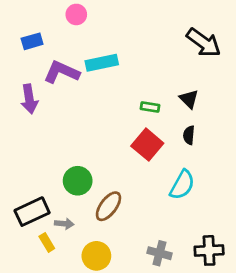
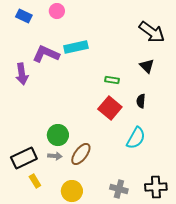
blue rectangle: (32, 41) -> (24, 16), moved, turned 42
black triangle: (189, 99) -> (147, 66), moved
gray arrow: (64, 224) -> (55, 156), moved

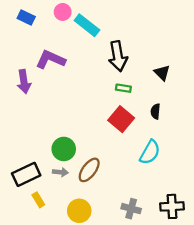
black arrow: (152, 32) -> (118, 56), moved, turned 44
cyan rectangle: (76, 47) -> (87, 25), moved, turned 50

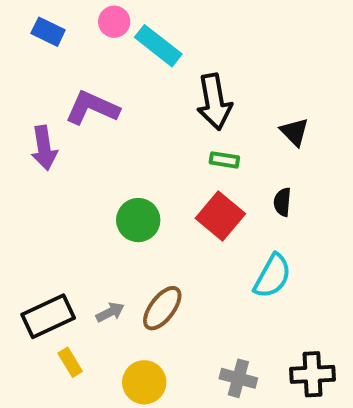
green circle: (64, 149) -> (138, 220), moved
gray arrow: (60, 172) -> (110, 312), turned -32

